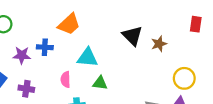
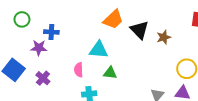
orange trapezoid: (69, 24) -> (113, 19), moved
blue cross: (45, 47) -> (51, 32), moved
purple cross: (26, 89) -> (43, 78), turned 32

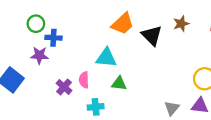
green circle: (22, 19) -> (36, 24), moved
brown star: (164, 37) -> (181, 24), moved
purple cross: (43, 78) -> (64, 87), moved

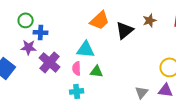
black triangle: (152, 35) -> (125, 30), turned 36
pink semicircle: (84, 80) -> (77, 68), moved
purple cross: (64, 87) -> (50, 62), moved, size x1.5

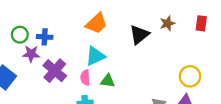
green circle: (26, 20) -> (20, 35), moved
orange trapezoid: (100, 20) -> (96, 23), moved
cyan triangle: (86, 49) -> (95, 56), turned -30

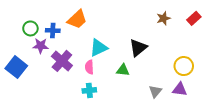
orange trapezoid: (96, 23) -> (77, 19), moved
red rectangle: (201, 23) -> (194, 18), turned 40
black triangle: (139, 35) -> (138, 48), moved
green triangle: (108, 81) -> (123, 70), moved

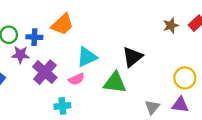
brown star: (163, 18) -> (171, 25), moved
pink semicircle: (89, 67) -> (76, 79), turned -112
green triangle: (123, 70) -> (115, 83), size x1.5
cyan cross: (89, 90) -> (62, 106), moved

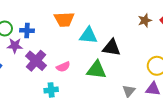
orange trapezoid: (62, 24) -> (64, 19), moved, turned 40
cyan triangle: (87, 57) -> (88, 36), moved, turned 30
black triangle: (132, 57) -> (112, 48), turned 48

